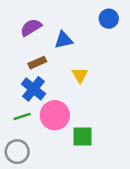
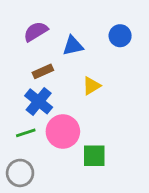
blue circle: (109, 19) -> (120, 36), moved
yellow triangle: (80, 75) -> (91, 86), turned 30

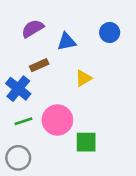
blue cross: (39, 101) -> (18, 89), moved

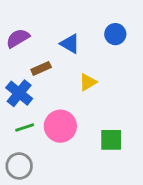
purple semicircle: (33, 29) -> (18, 38), moved
blue triangle: (67, 42) -> (70, 44), turned 42
green square: (86, 142) -> (111, 140), moved

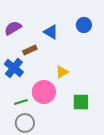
yellow triangle: (88, 82) -> (62, 72), moved
green line: (25, 128) -> (21, 102), moved
gray circle: (19, 166) -> (25, 123), moved

